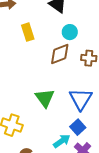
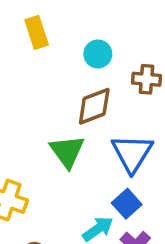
cyan circle: (70, 32) -> (98, 54), moved
brown diamond: (60, 54) -> (94, 106), moved

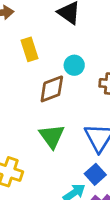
brown diamond: (94, 106) -> (52, 89), moved

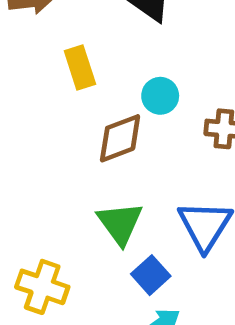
blue square: (95, 174) -> (151, 275), moved

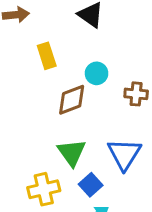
yellow cross: (42, 287) -> (44, 189), moved, turned -32

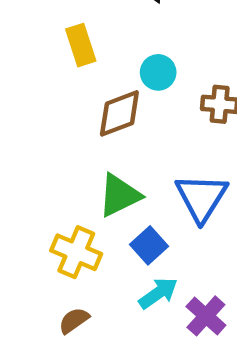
green triangle: (72, 153) -> (119, 195), turned 40
yellow cross: (44, 189) -> (76, 252), turned 36

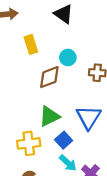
yellow cross: (76, 252) -> (29, 143), turned -30
cyan arrow: (158, 293) -> (68, 163), turned 78

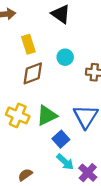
brown diamond: (49, 77) -> (33, 73), moved
yellow cross: (29, 143) -> (18, 115), moved, turned 30

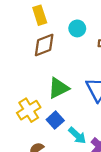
yellow cross: (18, 115) -> (29, 110), moved, turned 35
blue square: (61, 139) -> (55, 120), moved

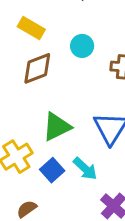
yellow rectangle: (40, 15) -> (31, 28), turned -42
cyan arrow: (77, 135) -> (85, 169), moved

